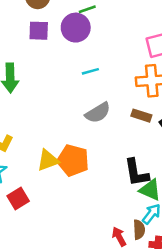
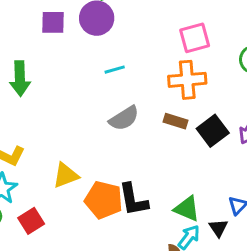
orange pentagon: (73, 160) -> (104, 200), moved
black L-shape: (136, 173) -> (133, 200), moved

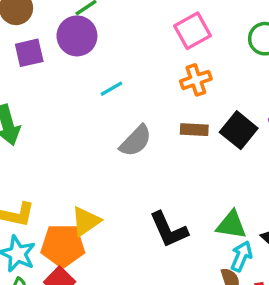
orange cross: (187, 80) -> (196, 80), size x0.7
orange pentagon: (104, 200) -> (63, 246), moved

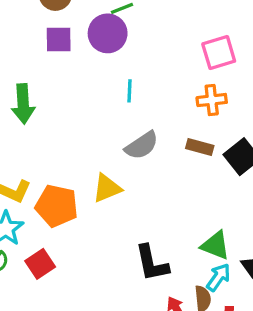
cyan line: (111, 89) -> (129, 91), turned -70
yellow triangle: (86, 221) -> (107, 188), moved
black L-shape: (169, 230) -> (152, 263), moved
orange pentagon: (63, 246) -> (57, 206), moved

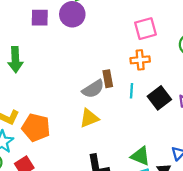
cyan line: (129, 91) -> (132, 91), moved
brown rectangle: (200, 147) -> (108, 79), moved, turned 63
yellow triangle: (107, 188) -> (89, 118), moved

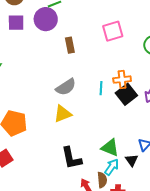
orange cross: (140, 60) -> (122, 80), moved
brown rectangle: (108, 79) -> (70, 45), moved

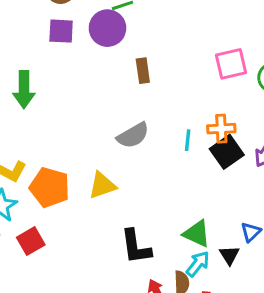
pink square: (113, 31) -> (231, 64), moved
yellow triangle: (63, 114) -> (102, 185), moved

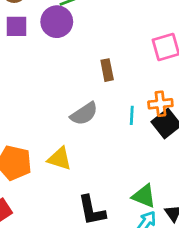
brown rectangle: (143, 71) -> (107, 70), moved
yellow triangle: (102, 185) -> (60, 159), turned 40

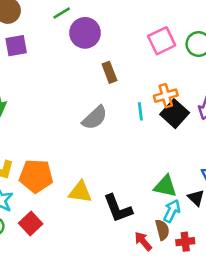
purple circle: (57, 22) -> (85, 33), moved
yellow triangle: (60, 159) -> (80, 192), moved

